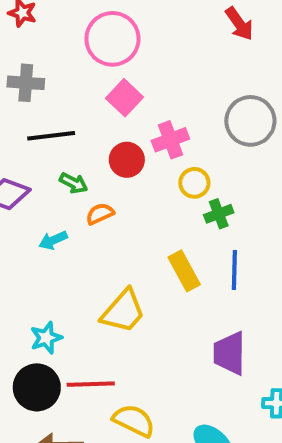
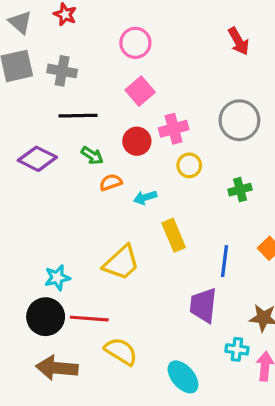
pink circle: (112, 39) -> (135, 43), size x0.7
green cross: (219, 214) -> (240, 190), moved
cyan arrow: (53, 240) -> (145, 197), moved
blue line: (234, 270) -> (225, 261), moved

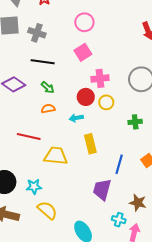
red circle: (137, 141) -> (86, 97), moved
orange semicircle: (111, 182) -> (48, 109), moved
yellow trapezoid: (121, 263) -> (56, 156), turned -140
cyan star: (57, 278) -> (34, 187), moved
red line: (89, 319) -> (29, 137), moved

